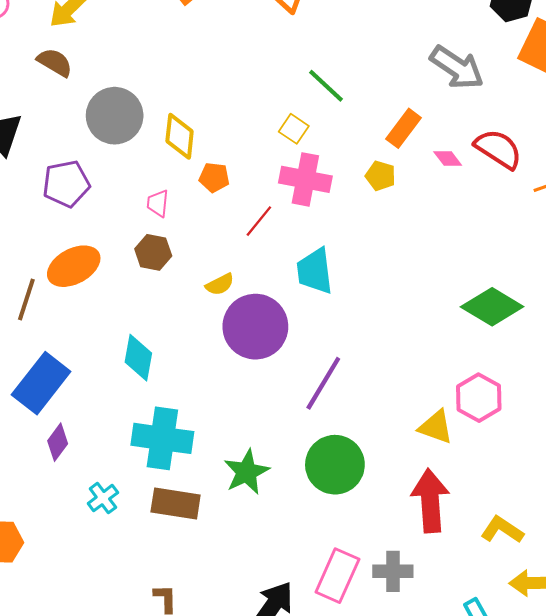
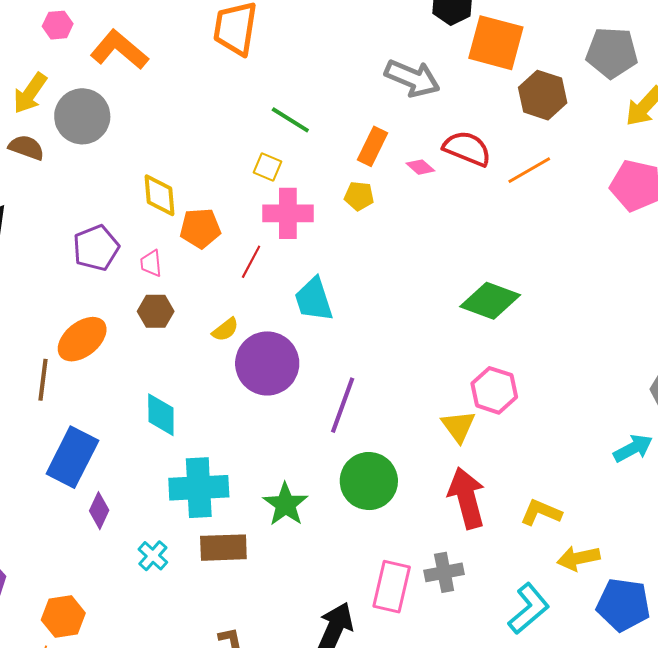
gray circle: (115, 116) -> (82, 116), moved
orange pentagon: (214, 177) -> (200, 228), size x1.4
purple pentagon: (66, 184) -> (96, 248), moved
yellow triangle: (436, 427) -> (458, 426), turned 45

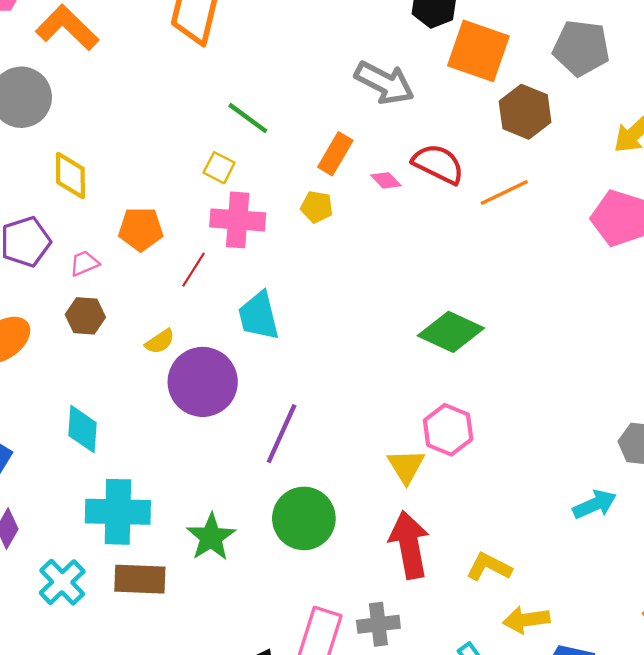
gray pentagon: (612, 53) -> (581, 48), moved
yellow diamond: (160, 195) -> (70, 175), moved
pink trapezoid: (151, 263) -> (84, 263), turned 68
cyan cross: (153, 556) -> (62, 582), size x1.4

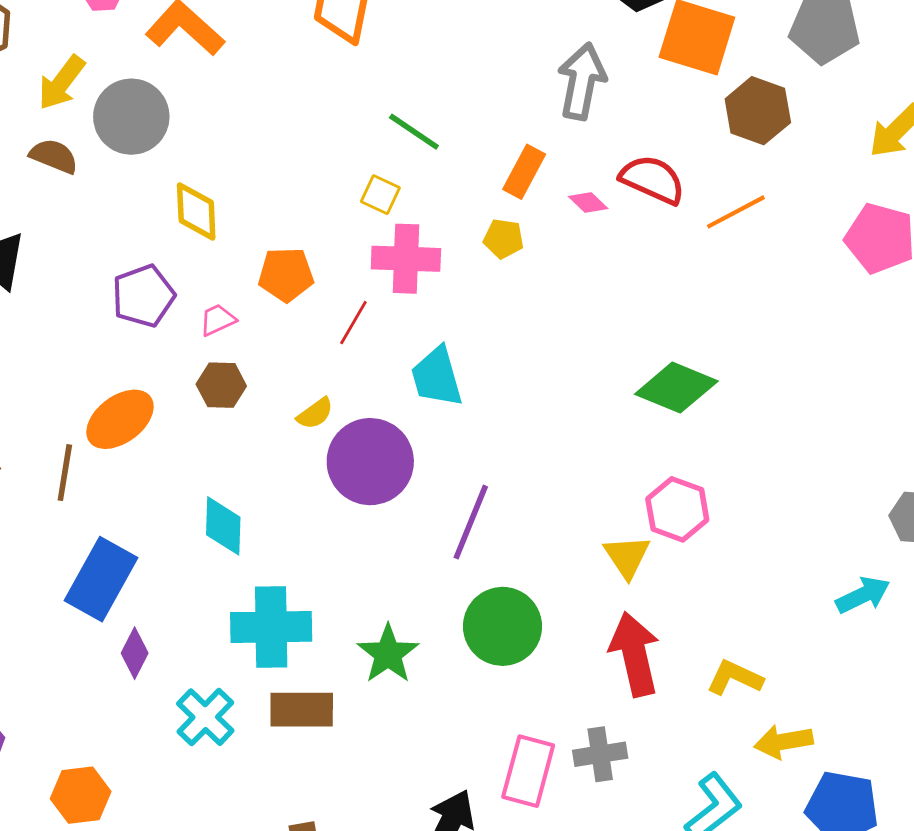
gray arrow: (384, 83) -> (582, 81), turned -104

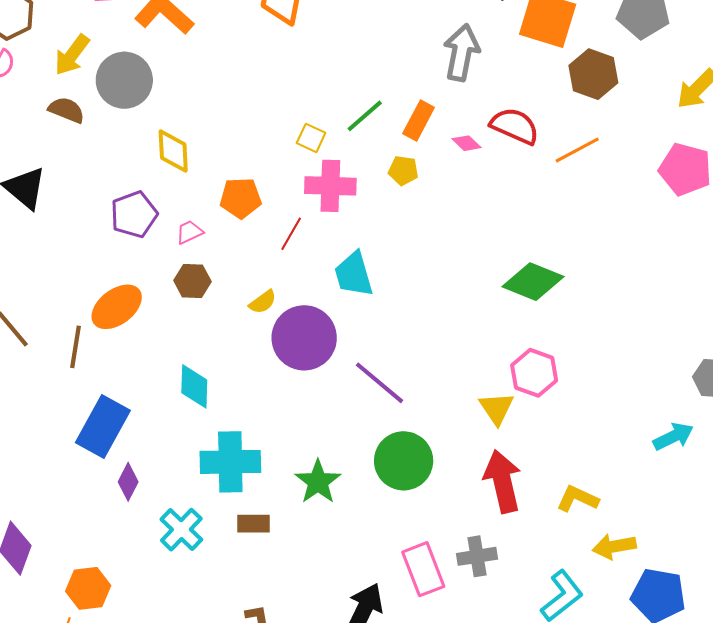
green line: (414, 132) -> (365, 116), moved, turned -75
purple line: (471, 522) -> (379, 383), turned -72
brown rectangle: (302, 710) -> (253, 524), size x0.7
pink rectangle: (528, 771) -> (423, 569), turned -36

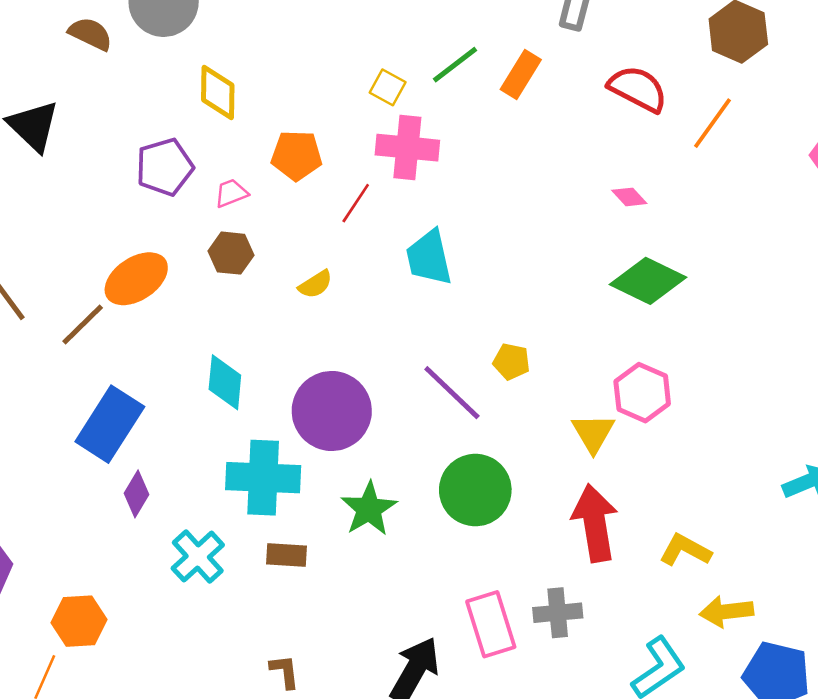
pink diamond: (467, 143) -> (629, 197), moved
orange line: (577, 150) -> (712, 123), turned -30
yellow pentagon: (403, 171) -> (511, 362), moved
purple circle: (304, 338) -> (332, 411), moved
brown line: (75, 347) -> (83, 324), turned 33

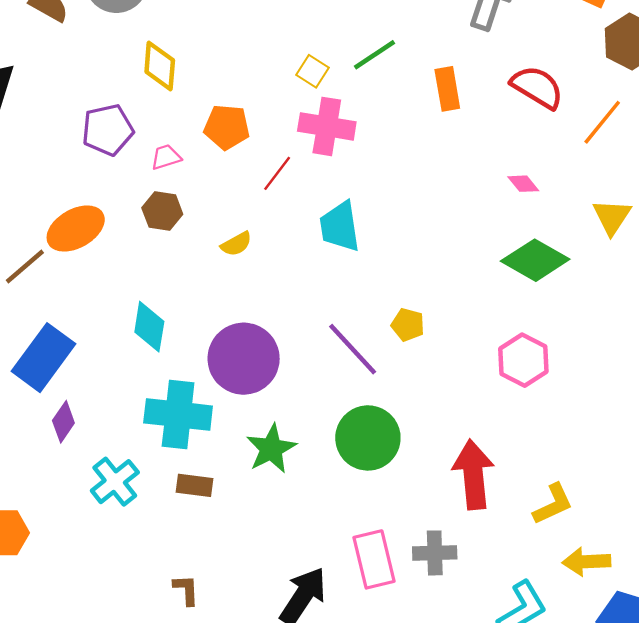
orange rectangle: (521, 75) -> (447, 89), moved, turned -45
yellow triangle: (593, 433) -> (612, 217), moved
yellow L-shape: (685, 550) -> (553, 504), turned 123

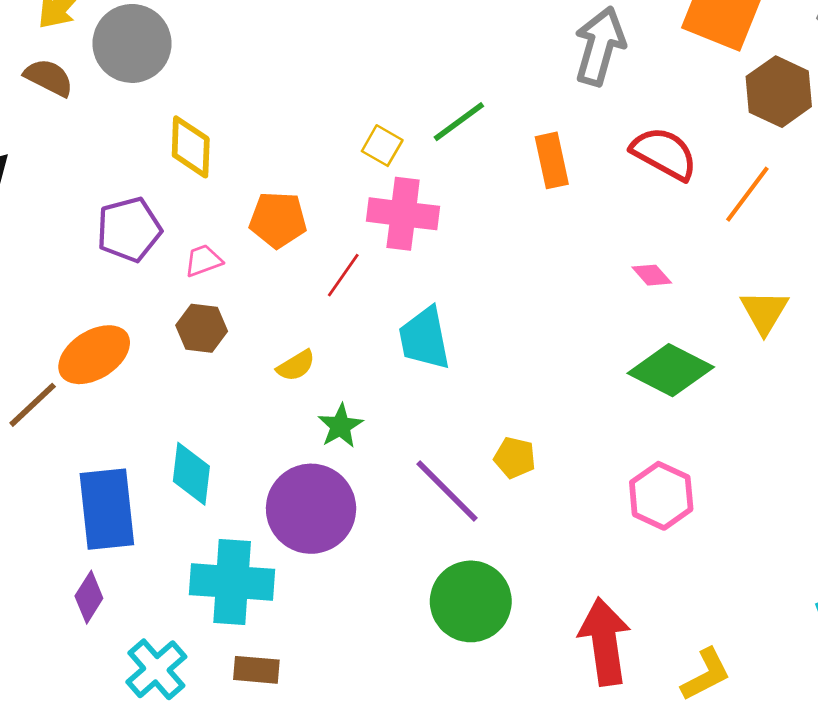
blue rectangle: (44, 358) -> (107, 509), moved, turned -40
green star: (271, 449) -> (340, 426), moved, size x0.7

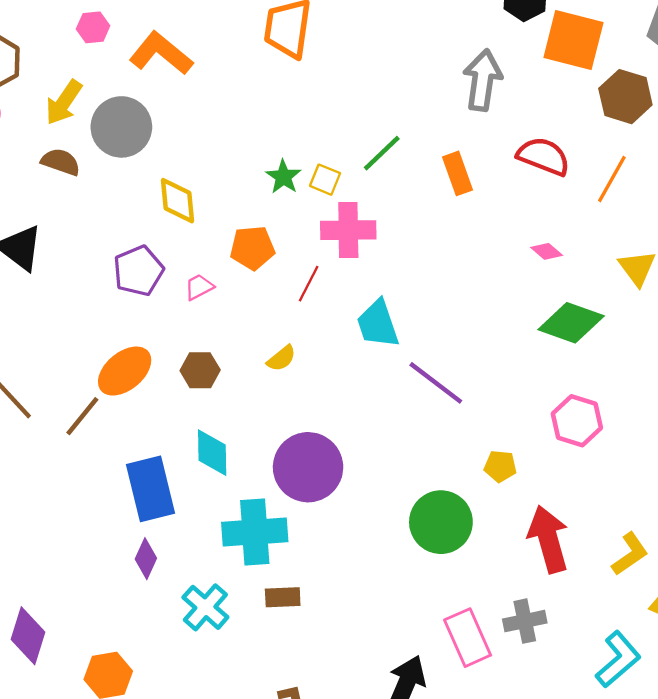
brown hexagon: (202, 328) -> (200, 370), moved
green star: (340, 426) -> (283, 177), moved
yellow pentagon: (515, 458) -> (500, 466), moved
purple line: (447, 491) -> (436, 383), moved

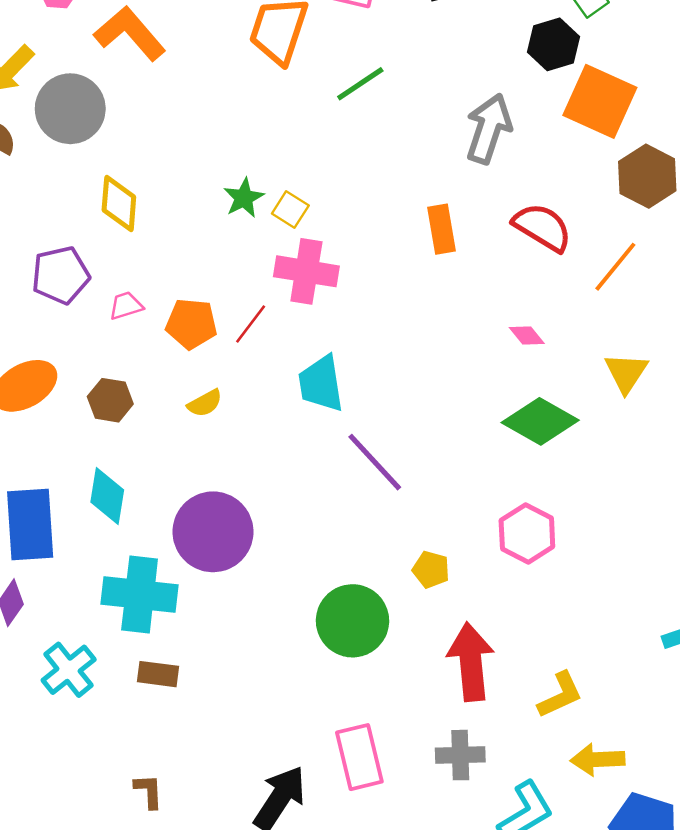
green line: (382, 153) -> (360, 84), moved
orange pentagon: (252, 248) -> (191, 324), moved
gray cross: (525, 621) -> (460, 755), moved

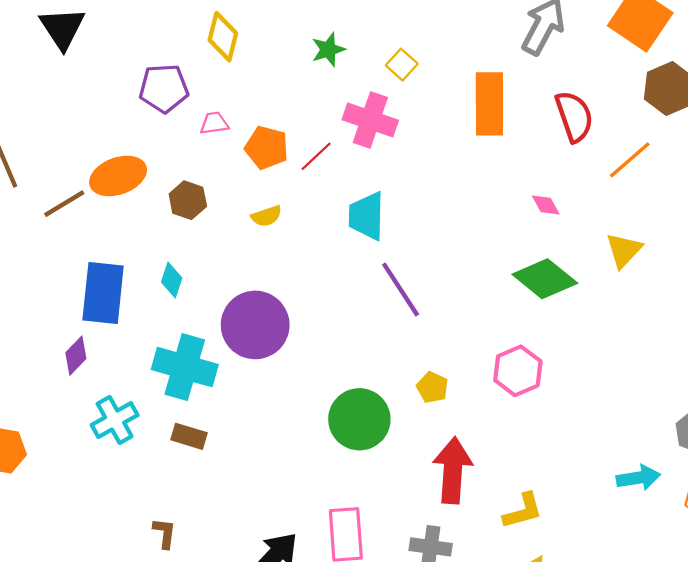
yellow square: (290, 209) -> (402, 65), moved
red semicircle: (542, 227) -> (574, 116), turned 30
orange rectangle: (442, 229) -> (489, 104), size x1.5
cyan diamond: (107, 496) -> (172, 280), size x0.7

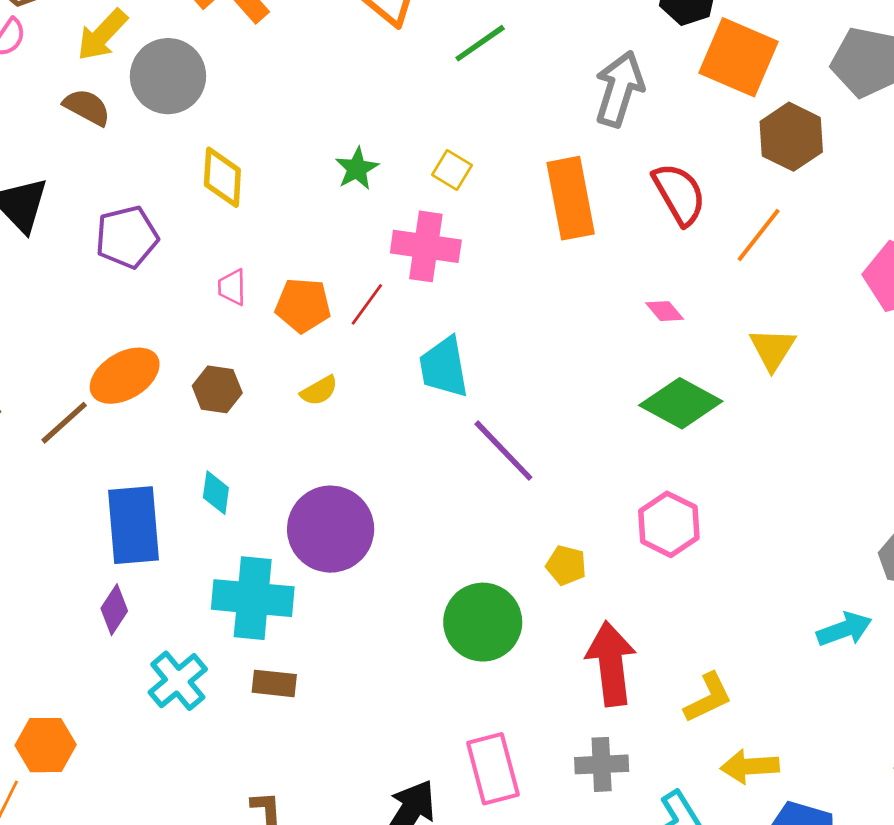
purple pentagon: (164, 88) -> (127, 237), moved
pink trapezoid: (214, 123) -> (232, 287), turned -72

